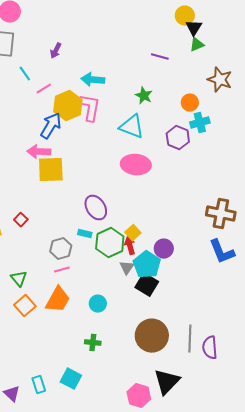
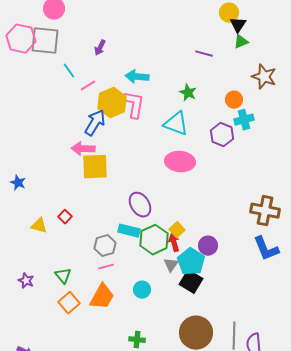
cyan rectangle: (85, 234) -> (129, 231), size x1.5
cyan circle: (98, 304) -> (142, 290), moved

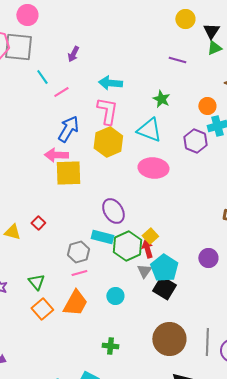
yellow circle: (229, 13) -> (185, 19), moved
yellow hexagon: (112, 103) -> (108, 142), moved
purple circle: (208, 246) -> (208, 258), moved

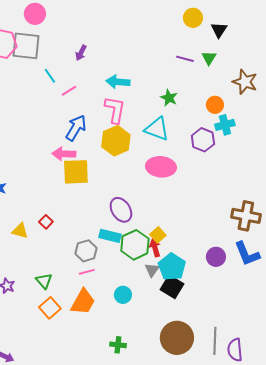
green triangle: (214, 48) -> (209, 58), moved, turned -35

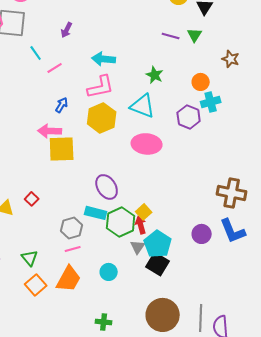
brown star: (245, 82) -> (231, 59), size x0.7
pink L-shape: (115, 110) -> (101, 87), turned 68
blue arrow: (76, 128) -> (62, 105), size x0.6

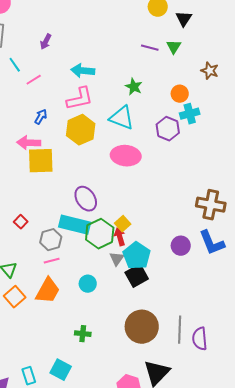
red square: (32, 199) -> (21, 222), moved
cyan rectangle: (96, 213) -> (75, 225), size x1.4
black square: (158, 264) -> (137, 276), turned 30

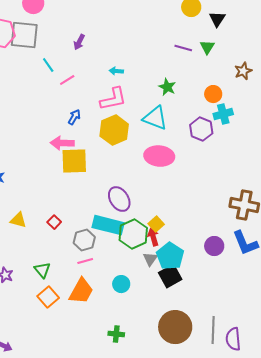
cyan arrow: (83, 71) -> (116, 71), size x0.6
brown star: (210, 71) -> (243, 71), turned 30

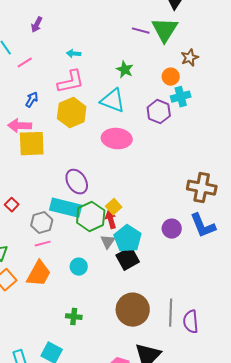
green triangle: (207, 47) -> (165, 30), size x1.8
brown star: (243, 71) -> (190, 58), moved

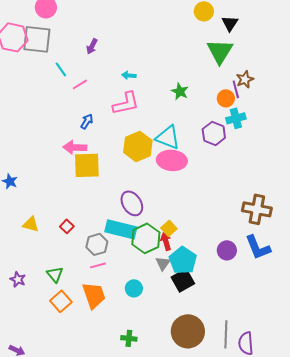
purple line: (141, 31) -> (236, 89), moved, turned 60
cyan triangle: (113, 101) -> (168, 137), moved
yellow hexagon: (72, 113) -> (138, 146), moved
orange trapezoid: (39, 274) -> (94, 295), turned -48

